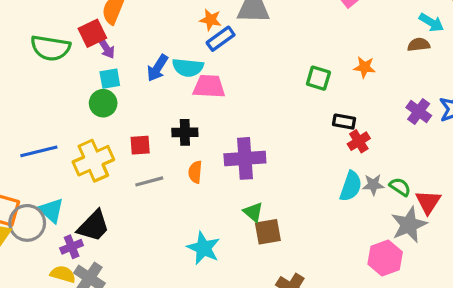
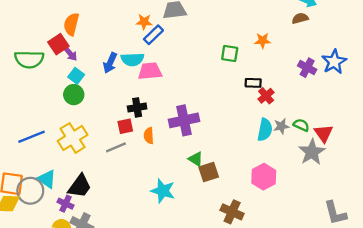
cyan square: (110, 79) -> (76, 76), turned -35
red square: (140, 145) -> (125, 126), moved
purple cross: (72, 247) -> (66, 204), turned -35
pink hexagon: (385, 258) -> (264, 177), moved

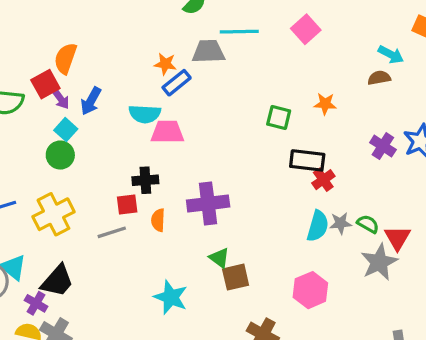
blue arrow: (110, 63) -> (91, 101), moved
black rectangle: (253, 83) -> (307, 160), size x1.5

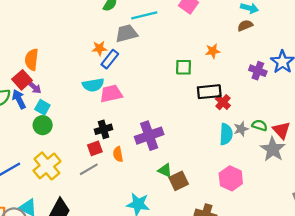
blue arrow: (91, 101) -> (19, 99), moved, turned 138

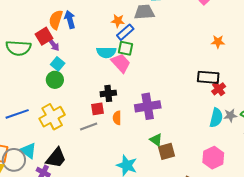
green square: (184, 67) -> (125, 48), moved
pink trapezoid: (111, 94) -> (121, 63), turned 50
blue arrow: (19, 99) -> (70, 19), moved

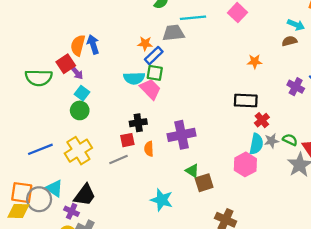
red cross: (219, 89) -> (262, 120), moved
pink hexagon: (213, 158) -> (245, 164), moved

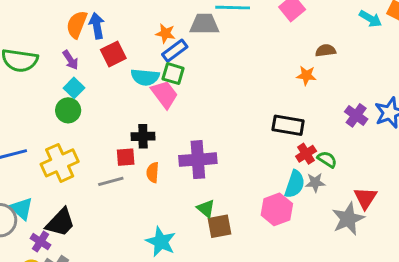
cyan arrow: (296, 25) -> (370, 19), moved
brown semicircle: (289, 41) -> (326, 50), moved
red square: (66, 64) -> (113, 54), moved
green semicircle: (290, 140) -> (327, 159), moved

